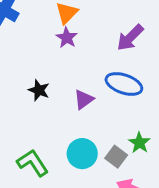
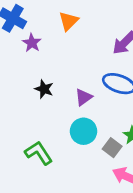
purple star: (67, 38) -> (32, 43), moved
cyan circle: (82, 154) -> (84, 131), moved

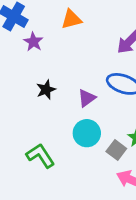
orange triangle: (69, 21) -> (71, 19), turned 30
black star: (44, 89) -> (46, 90), turned 30

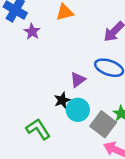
black star: (46, 90) -> (62, 100), moved
gray square: (116, 150) -> (103, 124), size x1.5

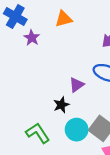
cyan circle: (78, 110) -> (77, 130), moved

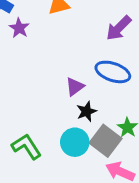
black star: (61, 105) -> (87, 111), moved

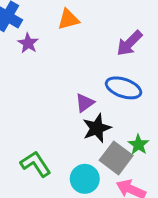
black star: (87, 111) -> (97, 128), size x1.4
cyan circle: (75, 142) -> (85, 179), moved

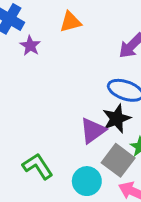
purple triangle: (85, 103) -> (93, 131), moved, size x1.4
black star: (97, 128) -> (117, 119), moved

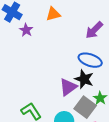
black star: (117, 119) -> (84, 79), turned -30

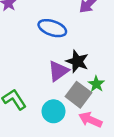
blue ellipse: (90, 60) -> (52, 28), moved

